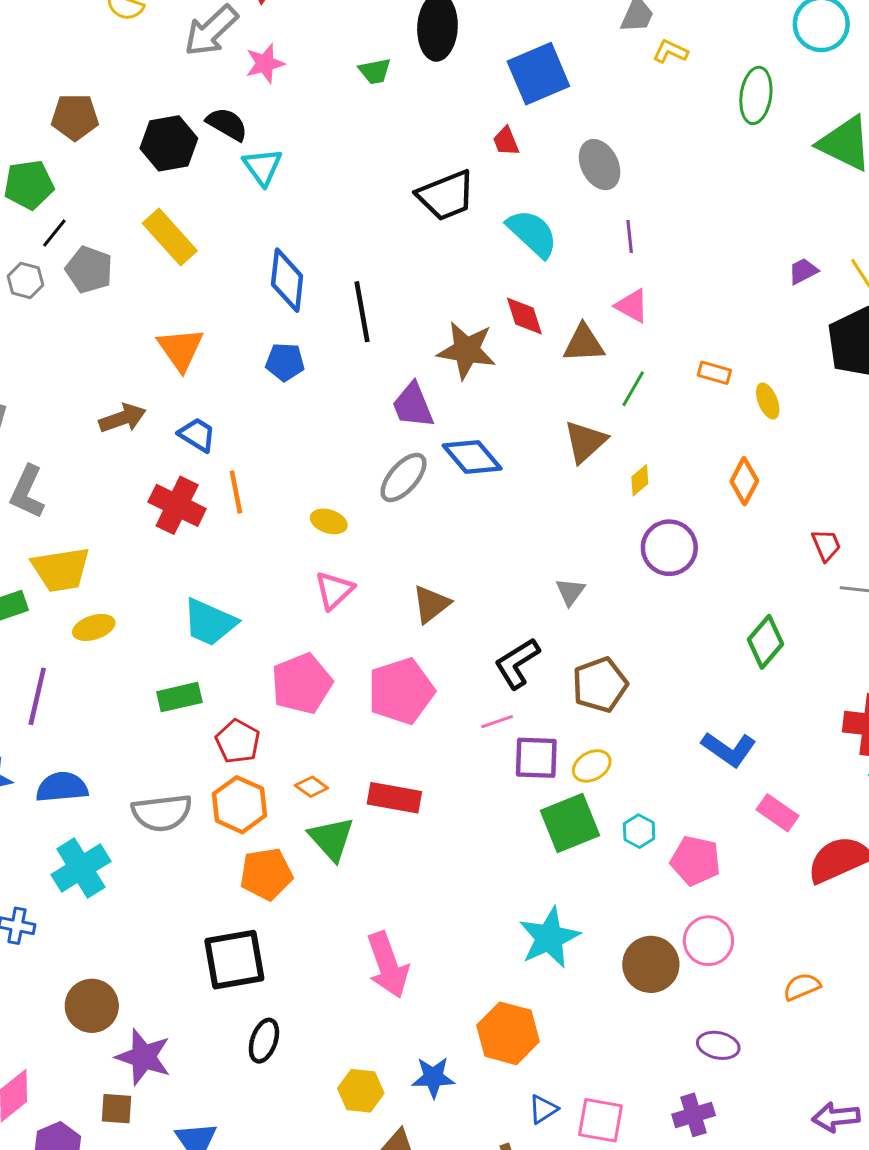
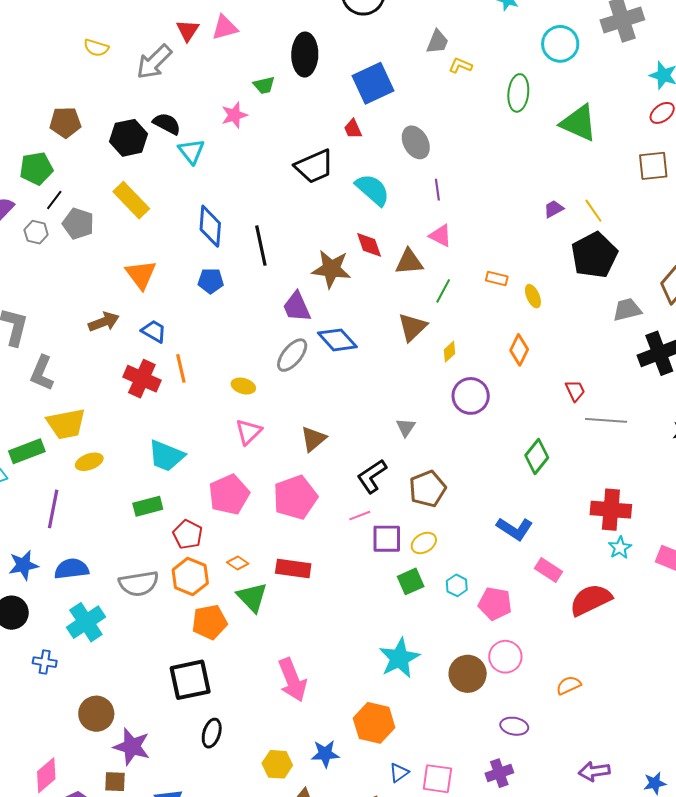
pink star: (265, 63) -> (234, 115), moved
green square: (570, 823) -> (411, 581), size x0.7

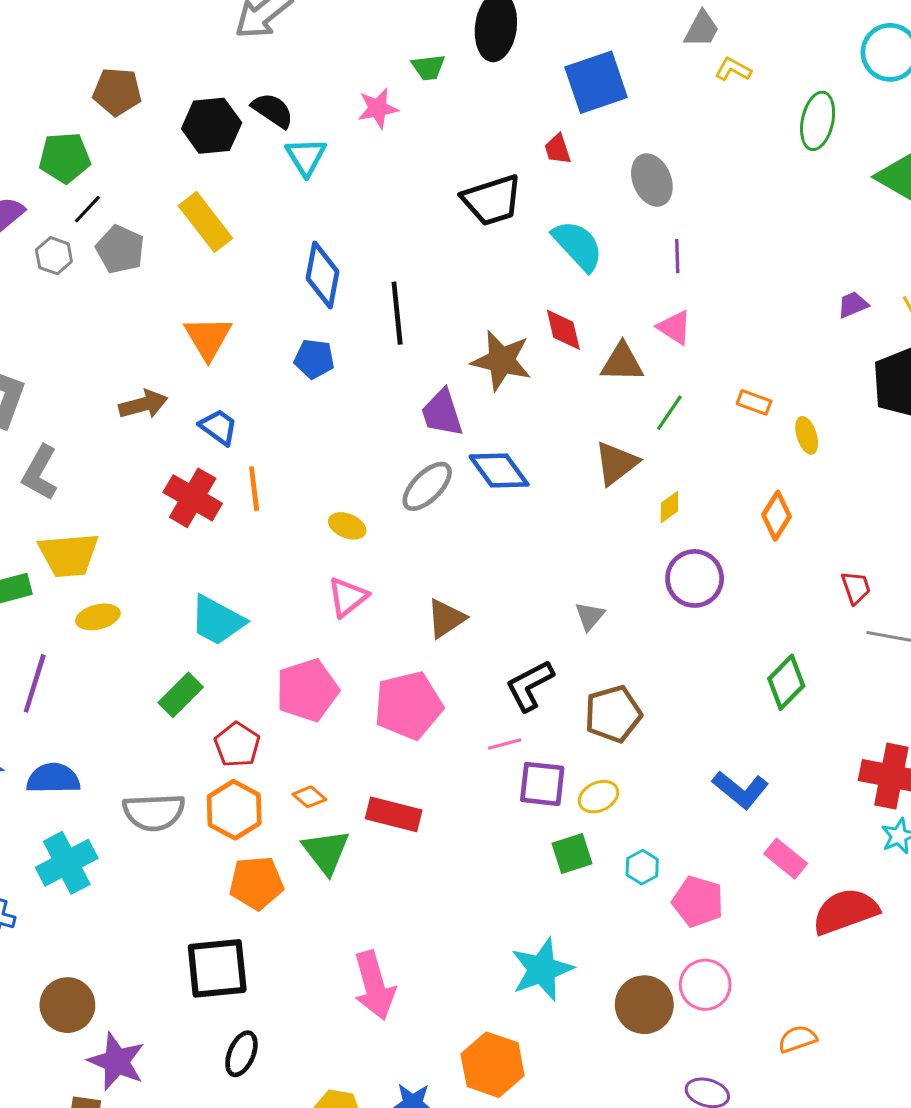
green rectangle: (148, 506) -> (181, 695), turned -36

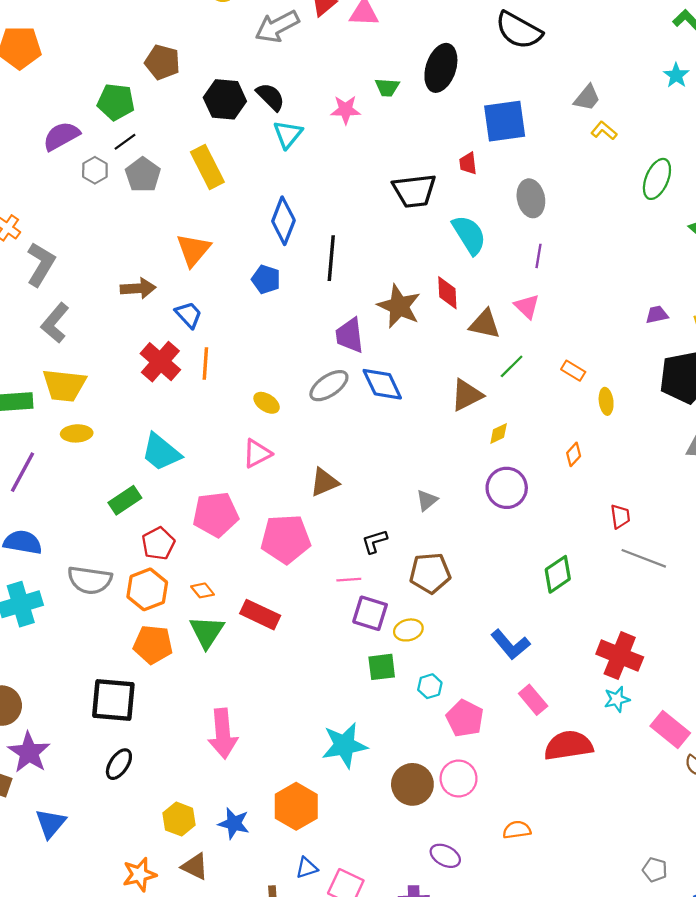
orange diamond: (777, 516) -> (574, 454), size x0.7
black L-shape: (530, 686) -> (375, 541), size x0.7

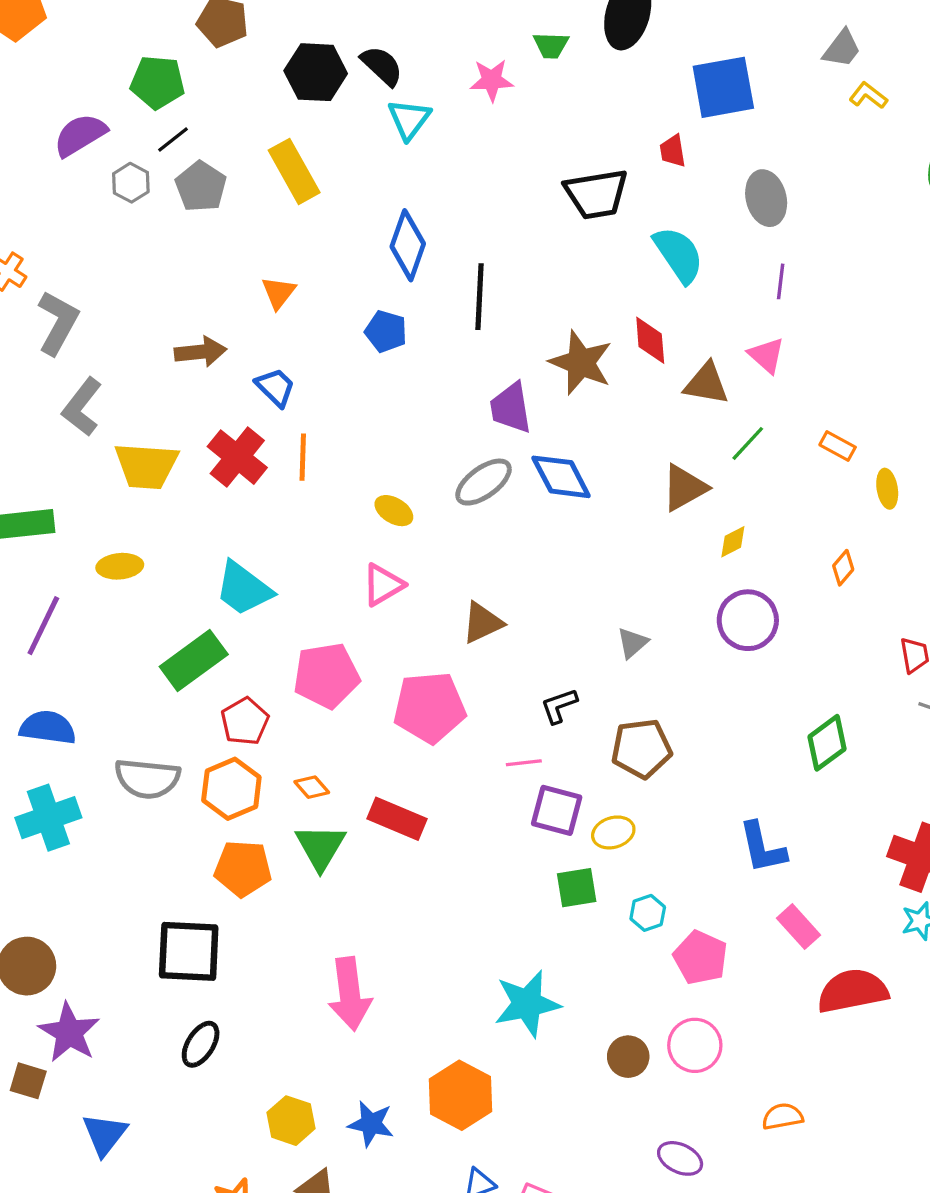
orange triangle: (193, 250) -> (279, 293), size x0.7
yellow trapezoid: (64, 385) -> (146, 466), moved
green rectangle: (125, 500) -> (194, 661), size x1.4
blue L-shape: (510, 644) -> (762, 848), turned 30
brown circle: (412, 784) -> (628, 1057), size x0.7

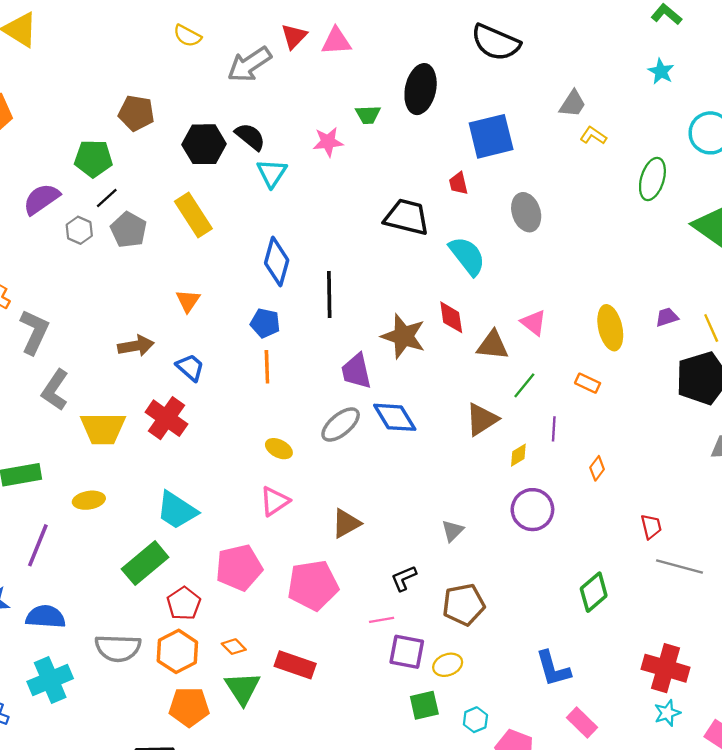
black trapezoid: (596, 194) -> (407, 217), turned -153
purple line: (781, 281) -> (554, 429), moved
orange line: (303, 457) -> (267, 367), moved
yellow ellipse: (887, 489) -> (610, 328), moved, size x1.6

